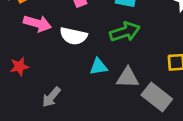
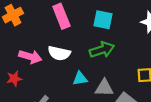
pink arrow: (37, 23) -> (30, 57), moved

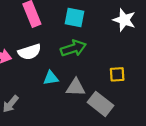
white semicircle: (59, 53) -> (30, 52), turned -30

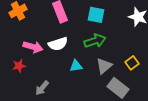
yellow square: (117, 74) -> (132, 63), turned -32
gray triangle: (76, 87) -> (104, 66), moved, turned -42

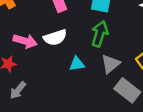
green arrow: (95, 41) -> (100, 34), turned -55
gray arrow: (42, 88) -> (18, 90), moved

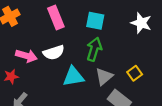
cyan triangle: (77, 64) -> (73, 77), size x1.5

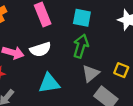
yellow square: (135, 73) -> (121, 70), turned -32
cyan triangle: (73, 77) -> (49, 83), moved

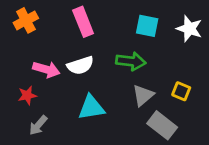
cyan square: (82, 18) -> (147, 26), moved
green arrow: (81, 46) -> (131, 61), turned 80

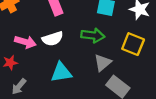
yellow square: (181, 91) -> (133, 44), moved, size x1.5

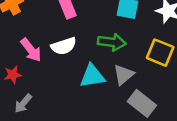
pink arrow: (25, 42) -> (31, 50), turned 36
cyan triangle: (61, 72) -> (92, 76), moved

